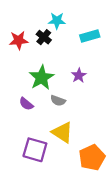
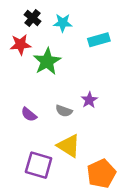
black cross: (44, 37) -> (33, 18), moved
purple star: (79, 75) -> (89, 100), moved
green star: (42, 78) -> (47, 61), moved

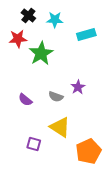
purple square: (39, 165) -> (34, 144), size x0.6

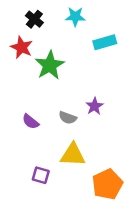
cyan star: (55, 20) -> (75, 17), moved
red star: (18, 39) -> (22, 47), turned 30
yellow triangle: (60, 127) -> (73, 155), turned -30

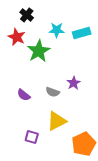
cyan star: (75, 17) -> (57, 30), moved
yellow triangle: (73, 155) -> (57, 121), turned -30

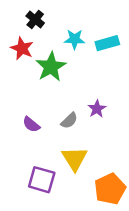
gray semicircle: (53, 92) -> (69, 121), turned -64
yellow triangle: (57, 121) -> (75, 159), turned -35
purple square: (32, 137) -> (42, 180), size x1.5

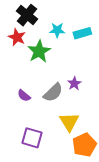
black cross: (35, 20) -> (27, 15), size x1.5
gray semicircle: (69, 121) -> (53, 93), size x1.5
yellow triangle: (75, 159) -> (69, 122), moved

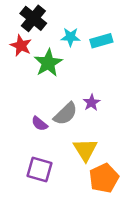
purple semicircle: (24, 96) -> (39, 124), moved

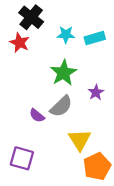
green star: (48, 63) -> (64, 73), moved
purple star: (92, 103) -> (96, 92), moved
purple square: (39, 169) -> (22, 158), moved

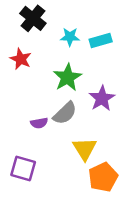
red star: (20, 43) -> (21, 59), moved
purple star: (96, 92) -> (102, 98), size x1.5
purple semicircle: (37, 116) -> (39, 123), turned -49

